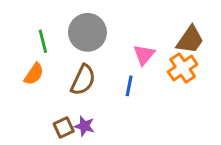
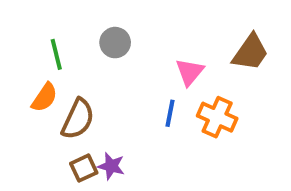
gray circle: (87, 32) -> (115, 43), size x0.6
orange cross: (183, 68) -> (217, 117), moved, turned -32
brown semicircle: (83, 80) -> (78, 119), moved

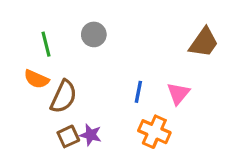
pink triangle: (190, 72) -> (178, 93), moved
orange semicircle: (44, 97) -> (36, 79), turned 80
orange cross: (217, 117) -> (154, 132), moved

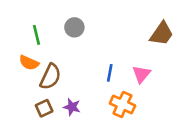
brown square: (68, 136) -> (44, 108), moved

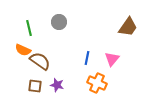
brown semicircle: (50, 77) -> (40, 61), turned -80
brown square: (44, 108) -> (35, 86), turned 32

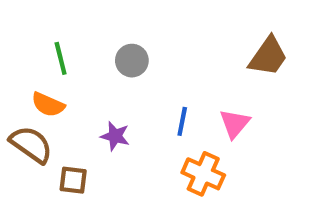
gray circle: (59, 22) -> (132, 61), moved
brown semicircle: (40, 61) -> (31, 144), moved
purple star: (57, 85) -> (115, 136), moved

